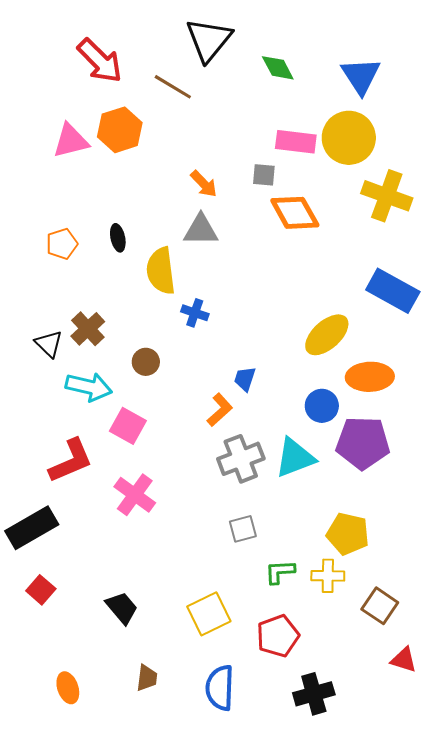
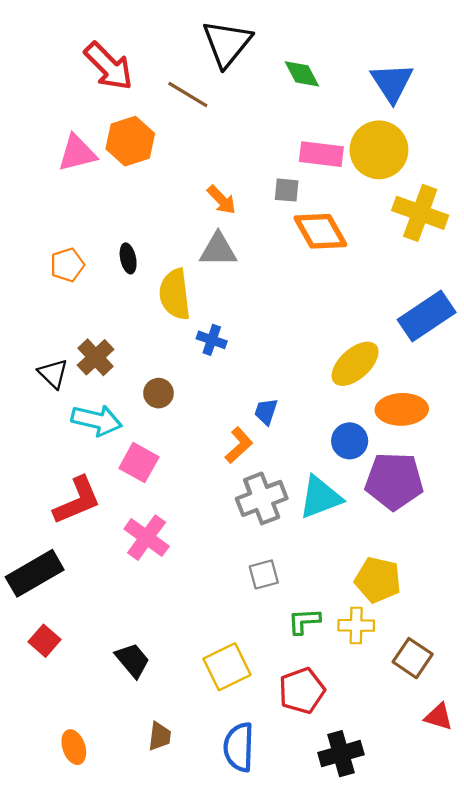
blue rectangle: (393, 291) -> (427, 316), turned -63

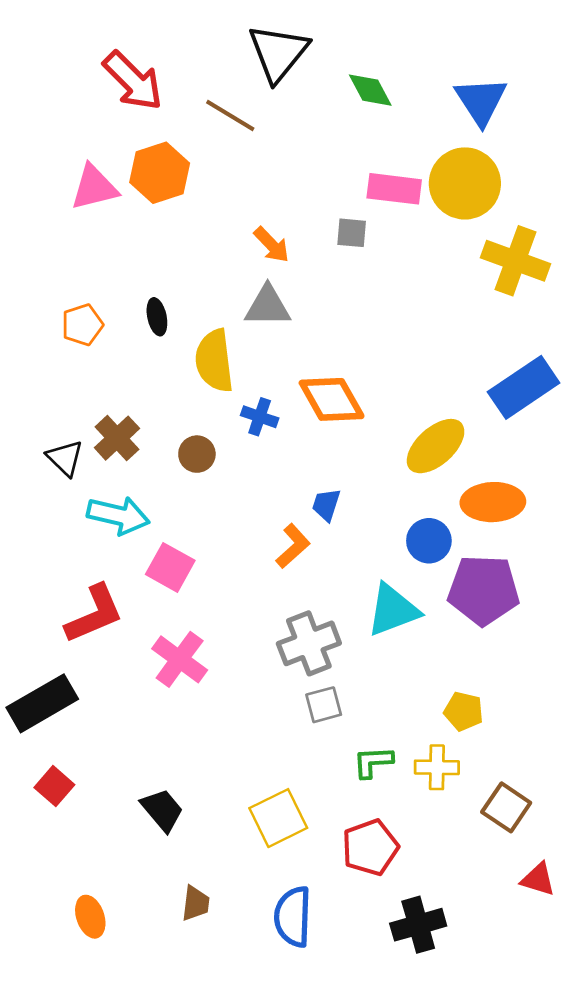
orange diamond: (320, 231) -> (332, 399), moved
brown circle: (158, 393) -> (197, 454), moved
gray cross: (262, 498) -> (309, 643), moved
yellow pentagon: (378, 580) -> (464, 711), size x0.7

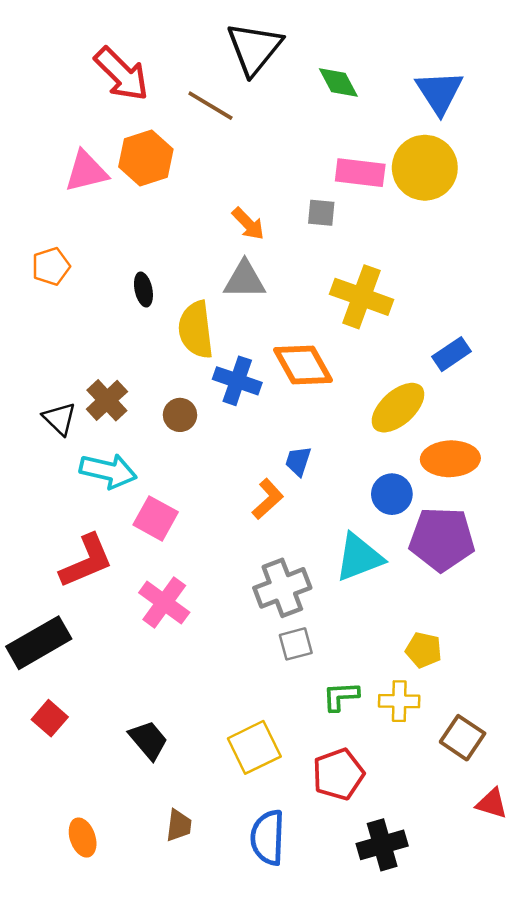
yellow cross: (516, 261) -> (361, 297), moved
orange pentagon: (82, 325) -> (51, 266), moved
blue rectangle: (524, 387) -> (452, 354), moved, size x0.6
blue cross: (260, 417) -> (237, 381), size x1.4

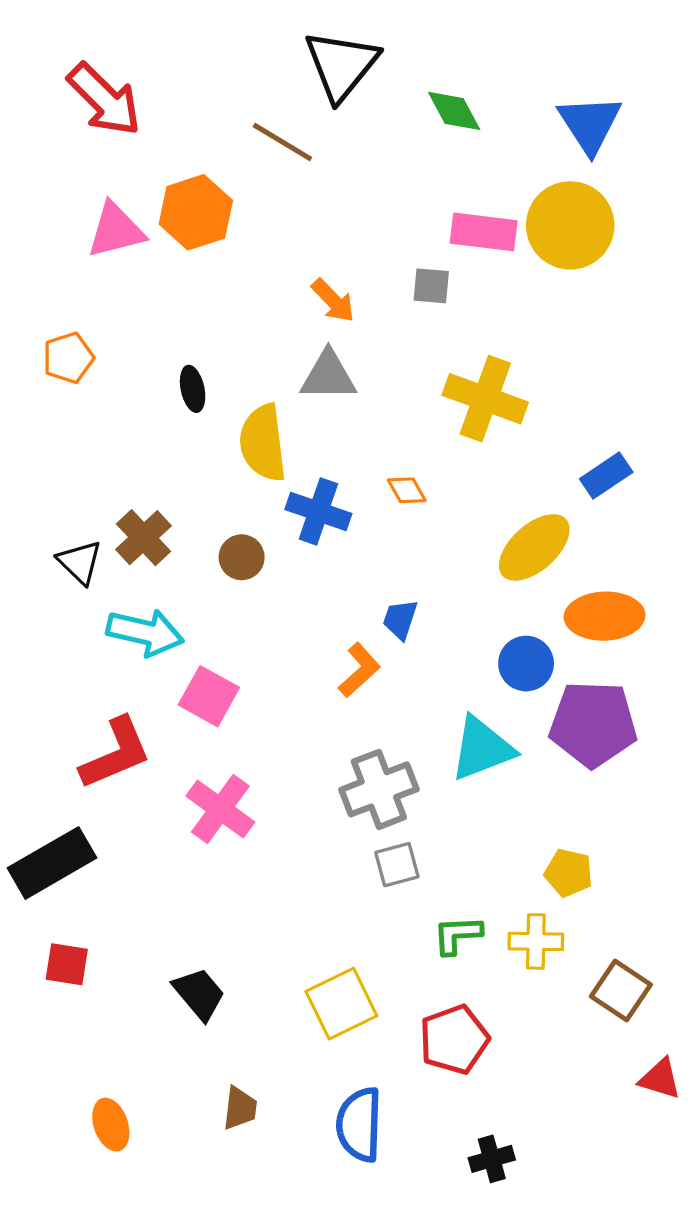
red arrow: (122, 74) -> (104, 100), moved
orange diamond: (303, 365) -> (407, 490), size x0.5
red square: (50, 718) -> (67, 964), turned -32
black cross: (382, 845) -> (492, 1159), moved, size x0.7

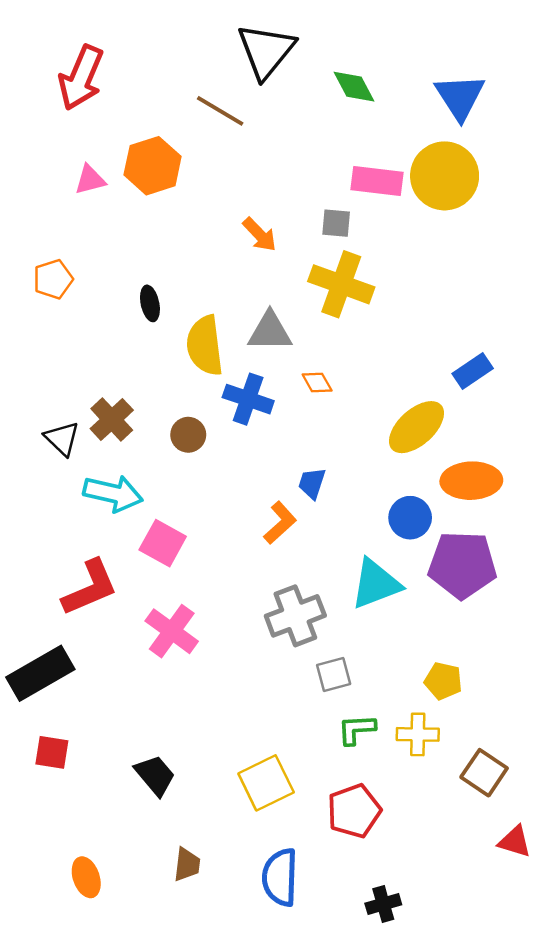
red arrow: (104, 100) -> (81, 78), turned 68
pink triangle: (116, 230) -> (90, 180), size x0.7
gray triangle: (328, 376) -> (270, 331), moved
yellow cross: (485, 399) -> (341, 284), moved
gray square: (397, 865) -> (334, 675), moved

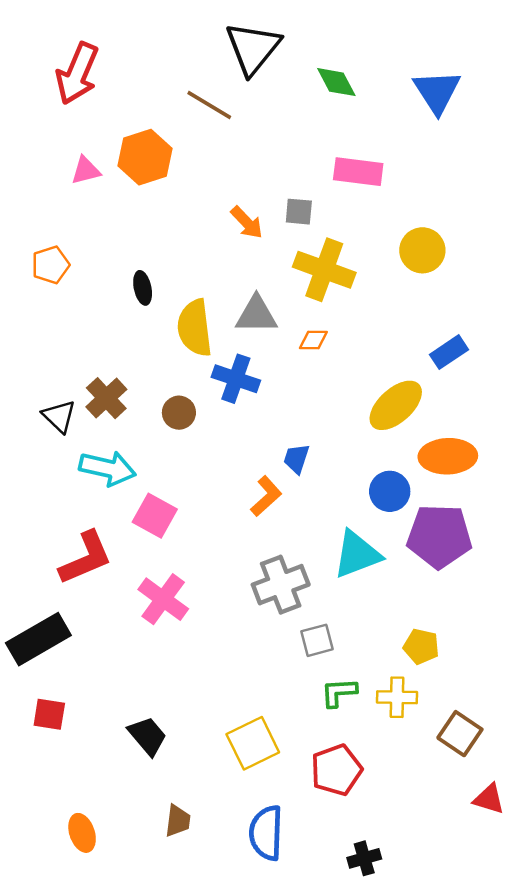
yellow circle: (445, 176) -> (422, 250), moved, size x0.7
gray square: (336, 223) -> (299, 212), moved
orange diamond: (317, 382) -> (313, 340), moved, turned -60

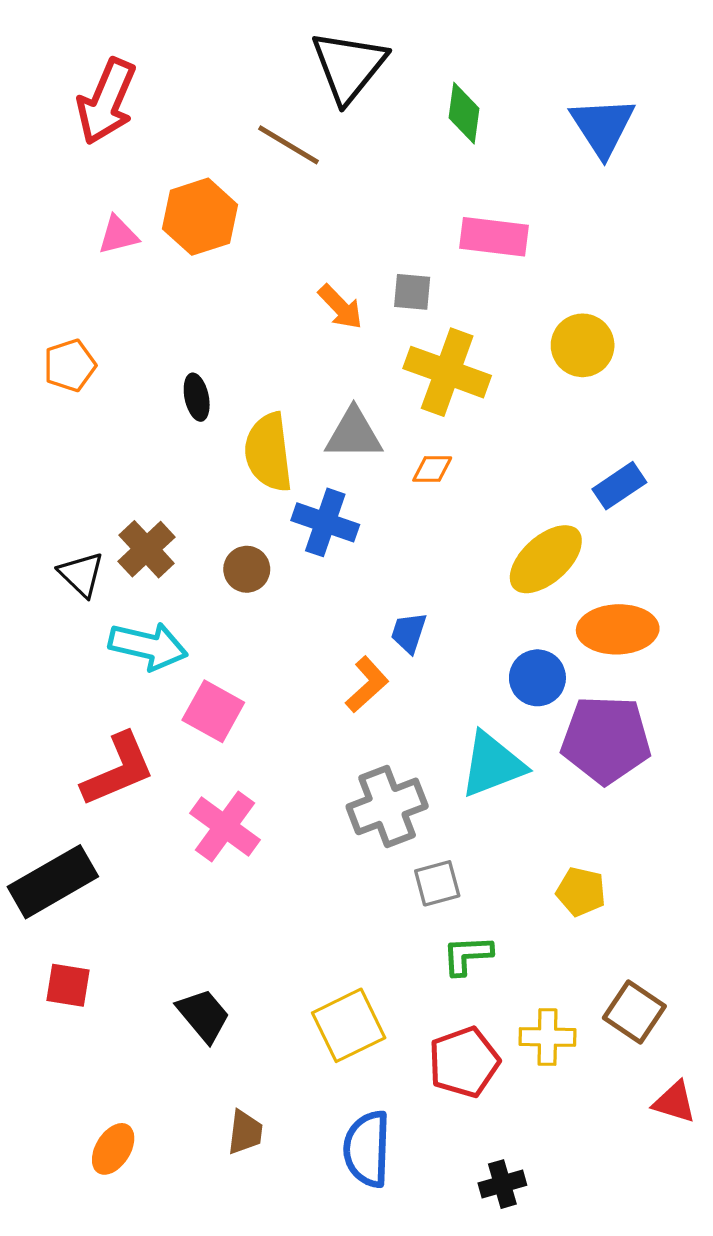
green diamond: (336, 82) -> (464, 113), turned 36
yellow cross: (397, 697) -> (547, 1037), moved
orange ellipse: (82, 833) -> (113, 1149), turned 51

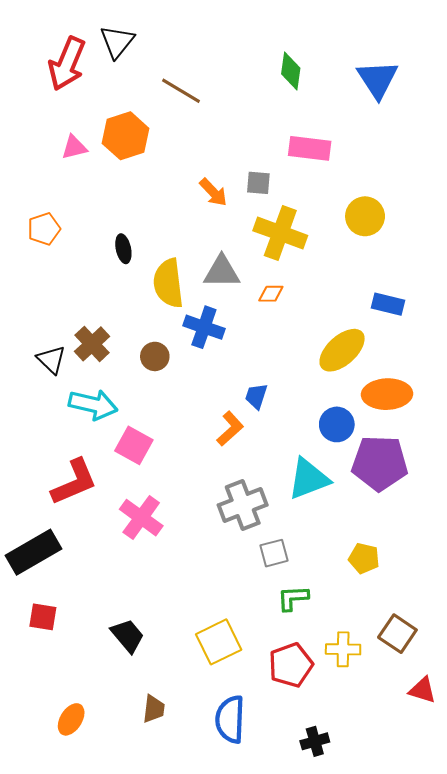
black triangle: (349, 66) -> (117, 42), moved, size x0.7
blue rectangle: (619, 486) -> (388, 304), turned 48

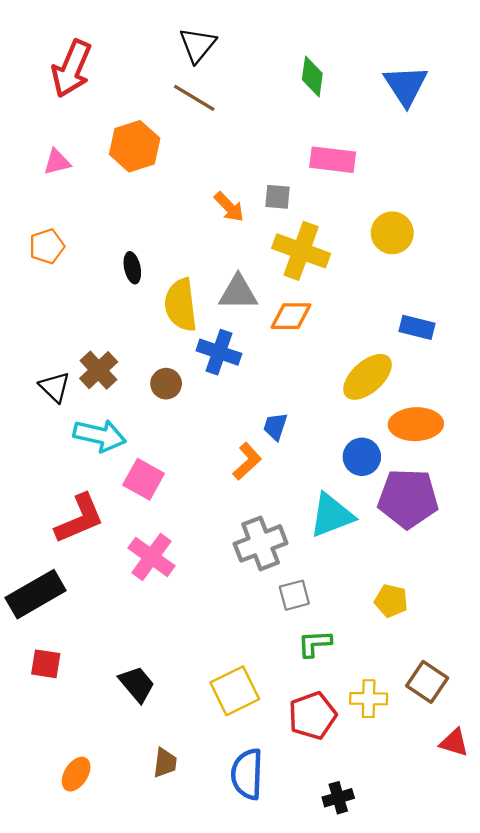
black triangle: (117, 42) -> (198, 45), moved
pink triangle: (74, 147) -> (57, 162), moved
orange diamond: (271, 294) -> (291, 316), size x1.5

